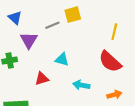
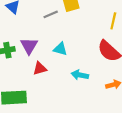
purple triangle: (29, 40) -> (29, 46), moved

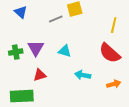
red triangle: (40, 68) -> (40, 75), moved

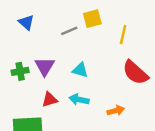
yellow line: (114, 25) -> (123, 35), moved
cyan arrow: (83, 75) -> (79, 100), moved
orange arrow: (114, 84) -> (116, 111), moved

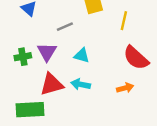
gray line: (69, 31) -> (65, 27), moved
red triangle: (50, 100) -> (52, 84), size x1.5
orange arrow: (116, 111) -> (125, 88), moved

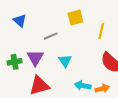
cyan triangle: (82, 55) -> (65, 61), turned 40
cyan arrow: (81, 84) -> (83, 86), moved

